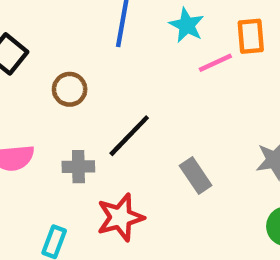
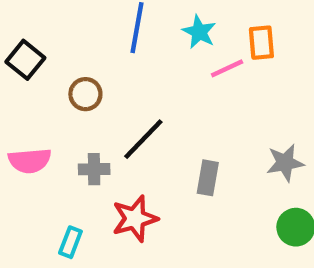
gray rectangle: (196, 175) -> (208, 178), turned 44

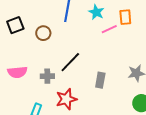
black square: (25, 60) -> (15, 25), turned 30
brown circle: (85, 94) -> (43, 33), moved

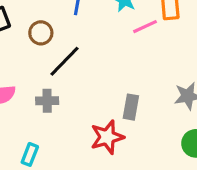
black line: (70, 62) -> (65, 61), moved
red star: (66, 99) -> (107, 137), moved

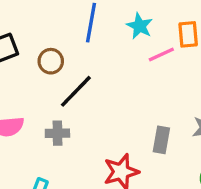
gray rectangle: (131, 107) -> (161, 140), moved

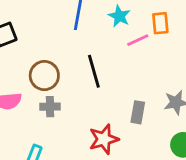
brown circle: (51, 61) -> (44, 76), moved, size x1.4
black line: (76, 91) -> (94, 71), moved, turned -60

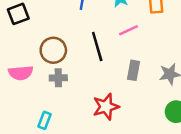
pink line: (138, 40) -> (128, 30), moved
gray rectangle: (138, 112) -> (133, 70), moved

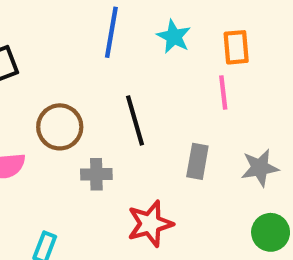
pink line: (128, 30) -> (223, 93), moved, turned -72
gray cross: (58, 78) -> (96, 174), moved

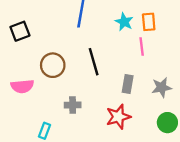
cyan star: (174, 37) -> (124, 22), moved
gray cross: (96, 174) -> (73, 105), moved
red star: (150, 224) -> (118, 117), moved

